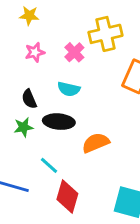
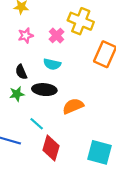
yellow cross: (105, 34) -> (81, 21), turned 35

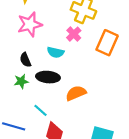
pink star: (26, 36) -> (30, 24), size x1.6
pink cross: (57, 36) -> (74, 34), moved

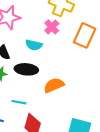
cyan line: (40, 110) -> (19, 102), turned -32

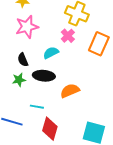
cyan semicircle: (34, 45) -> (51, 53), turned 140

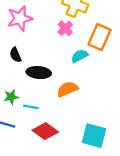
cyan semicircle: (51, 53) -> (80, 56), moved
green star: (19, 80) -> (11, 97), moved
red diamond: (50, 129) -> (45, 131), turned -70

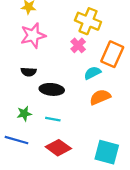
black semicircle: (15, 55) -> (29, 72), turned -64
orange semicircle: (67, 89) -> (100, 97), moved
cyan line: (31, 107) -> (53, 119), moved

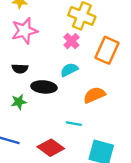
cyan semicircle: (92, 73) -> (69, 70), moved
green star: (24, 114) -> (19, 102), moved
cyan line: (53, 119) -> (74, 124), moved

